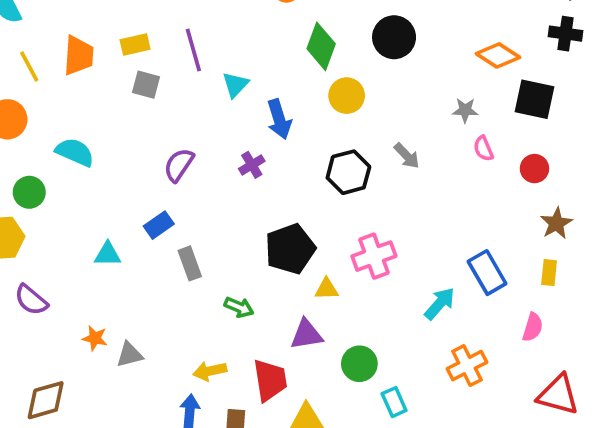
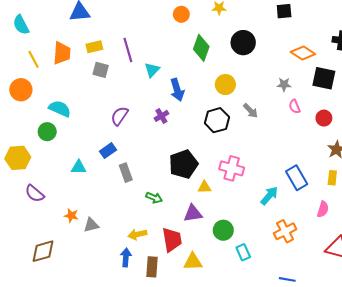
yellow circle: (347, 96) -> (225, 85), moved
green circle: (29, 192) -> (47, 132), moved
pink cross: (374, 256) -> (232, 168), turned 35

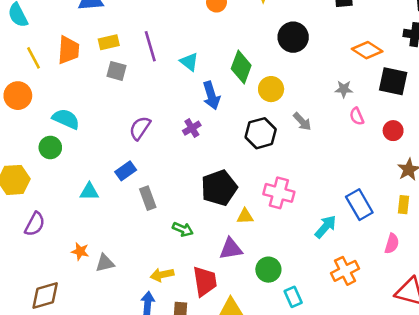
green diamond: (201, 48) -> (241, 67), moved
cyan triangle: (152, 70) -> (189, 62), moved, turned -35
purple semicircle: (35, 194) -> (35, 224), turned -102

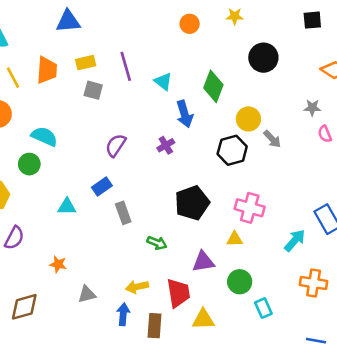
yellow circle: (271, 89) -> (248, 119), moved
yellow triangle: (245, 216) -> (235, 239), moved
gray triangle: (105, 263) -> (87, 294), moved
orange cross: (345, 271) -> (314, 283), turned 36

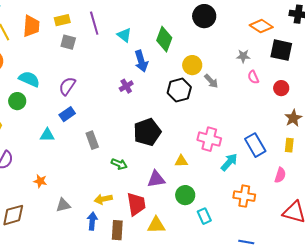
purple semicircle: (116, 145) -> (67, 86), moved
blue rectangle: (102, 187) -> (67, 114), moved
pink cross: (250, 208) -> (209, 139), moved

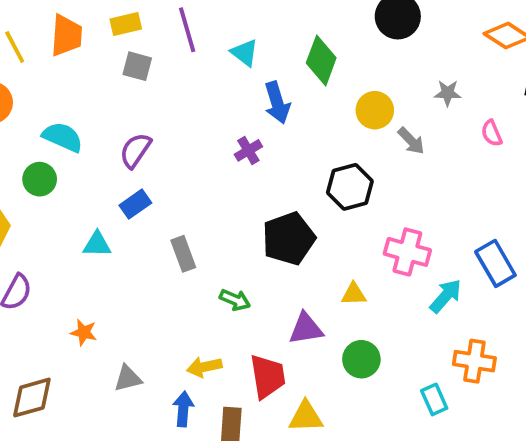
gray star: (243, 56) -> (448, 93), moved
black hexagon: (179, 90) -> (350, 187), moved
cyan rectangle: (204, 216) -> (434, 399), moved

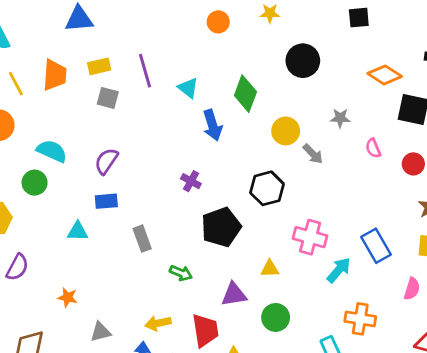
purple cross: (248, 150) -> (191, 181), moved, turned -30
blue rectangle: (135, 204) -> (106, 201), turned 30

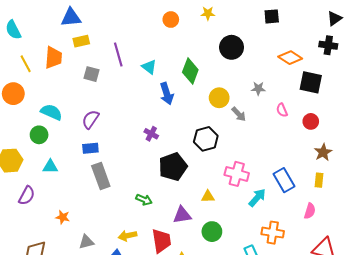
yellow rectangle: (99, 66) -> (81, 41), moved
cyan triangle: (78, 231) -> (50, 167), moved
gray rectangle: (142, 239) -> (101, 176), moved, size x1.4

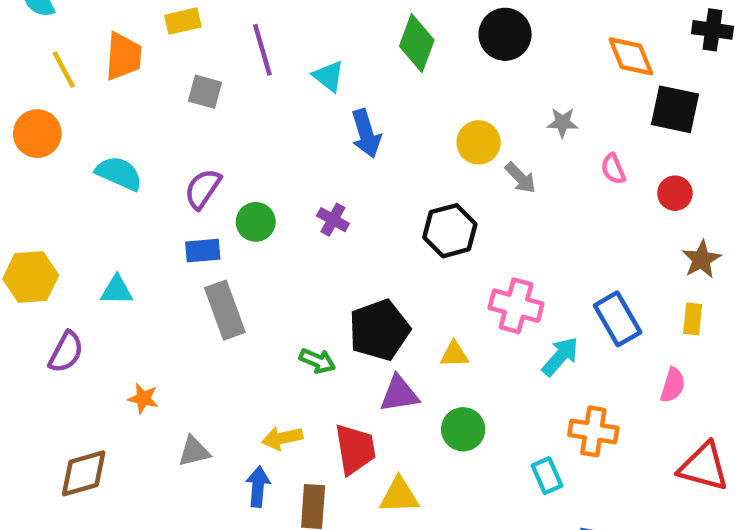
orange diamond: (290, 58) -> (631, 56), turned 35
green diamond: (190, 71) -> (417, 43), moved
green circle: (39, 135) -> (256, 222), moved
black pentagon: (173, 167) -> (379, 330), moved

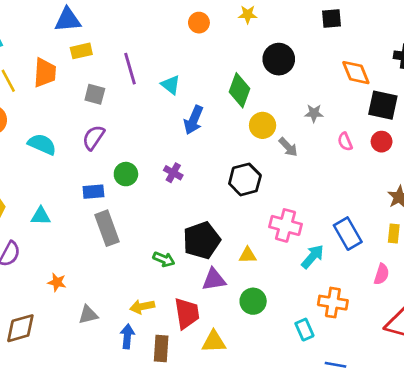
green diamond: (417, 43) -> (240, 90), moved
blue arrow: (366, 134) -> (194, 120), turned 40
purple semicircle: (203, 189) -> (93, 138), moved
red circle: (675, 193) -> (382, 142), moved

